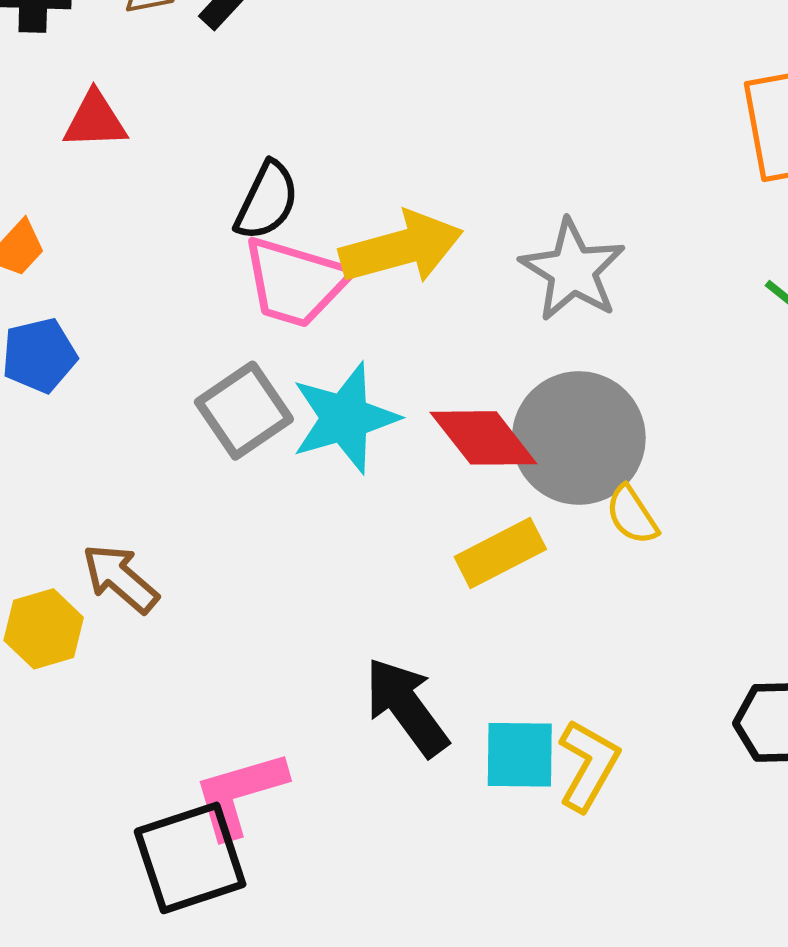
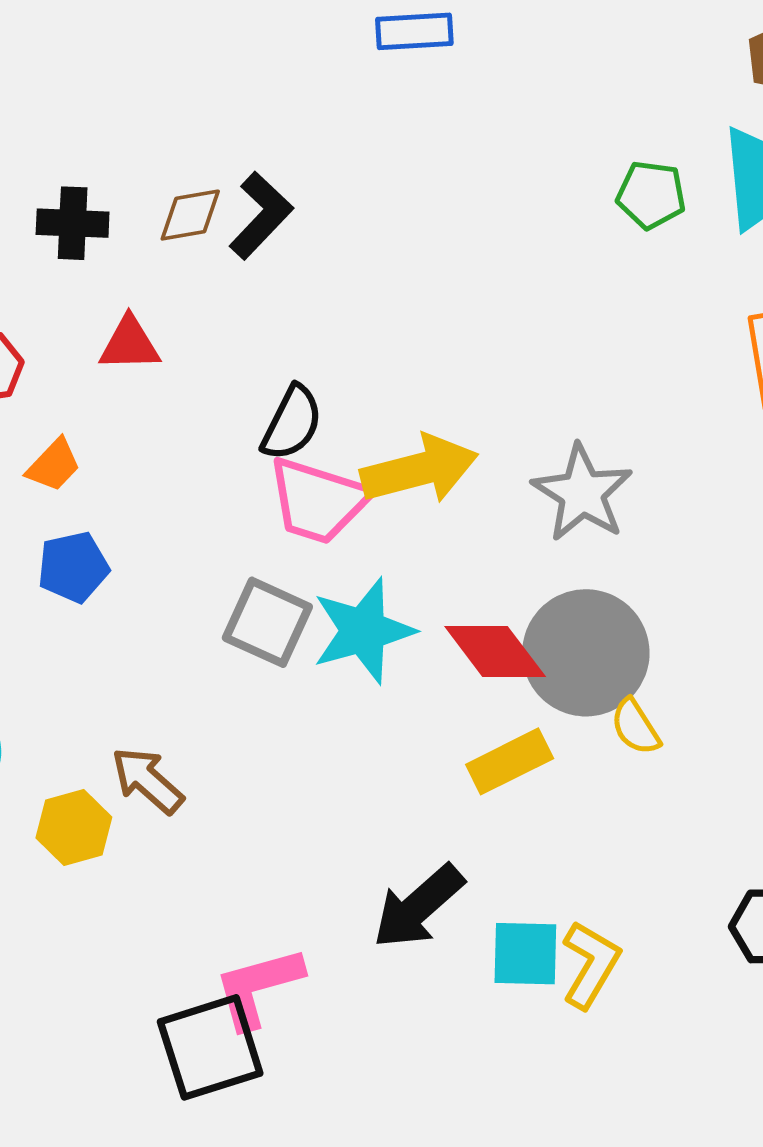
gray square: (244, 411) -> (267, 622), turned -32
black arrow: (407, 707) -> (418, 907), turned -96

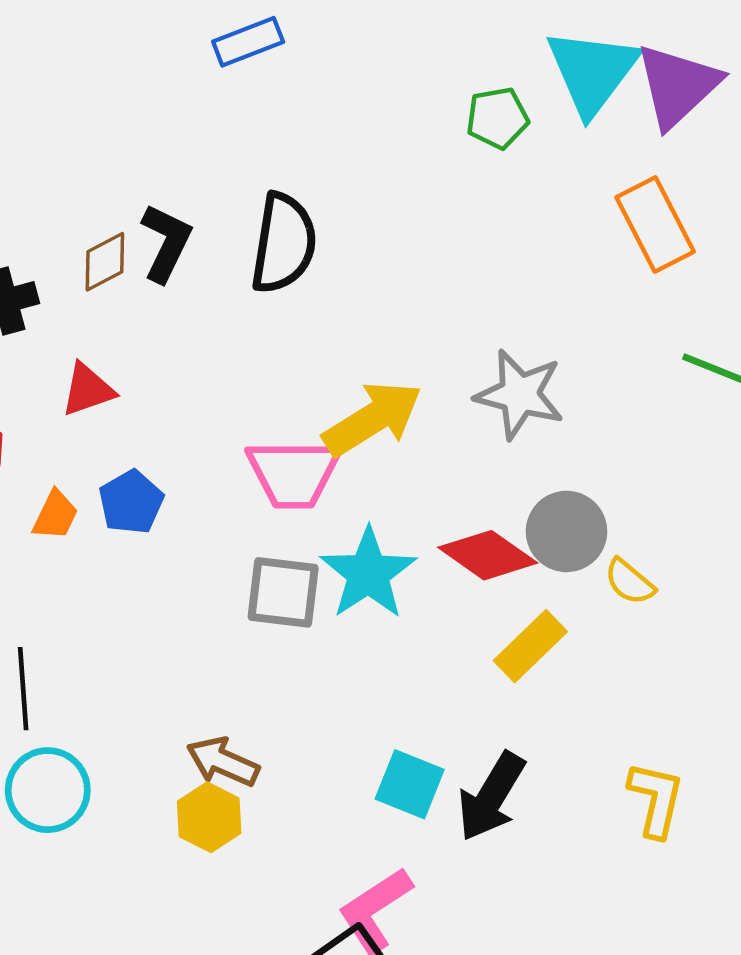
black semicircle: (292, 423) -> (284, 243), moved, size x1.4
blue pentagon: (73, 567) -> (131, 502), moved
gray circle: (586, 653) -> (566, 531), size x0.7
yellow hexagon: (74, 827) -> (209, 817), moved
cyan square: (525, 954) -> (410, 784), moved, turned 38

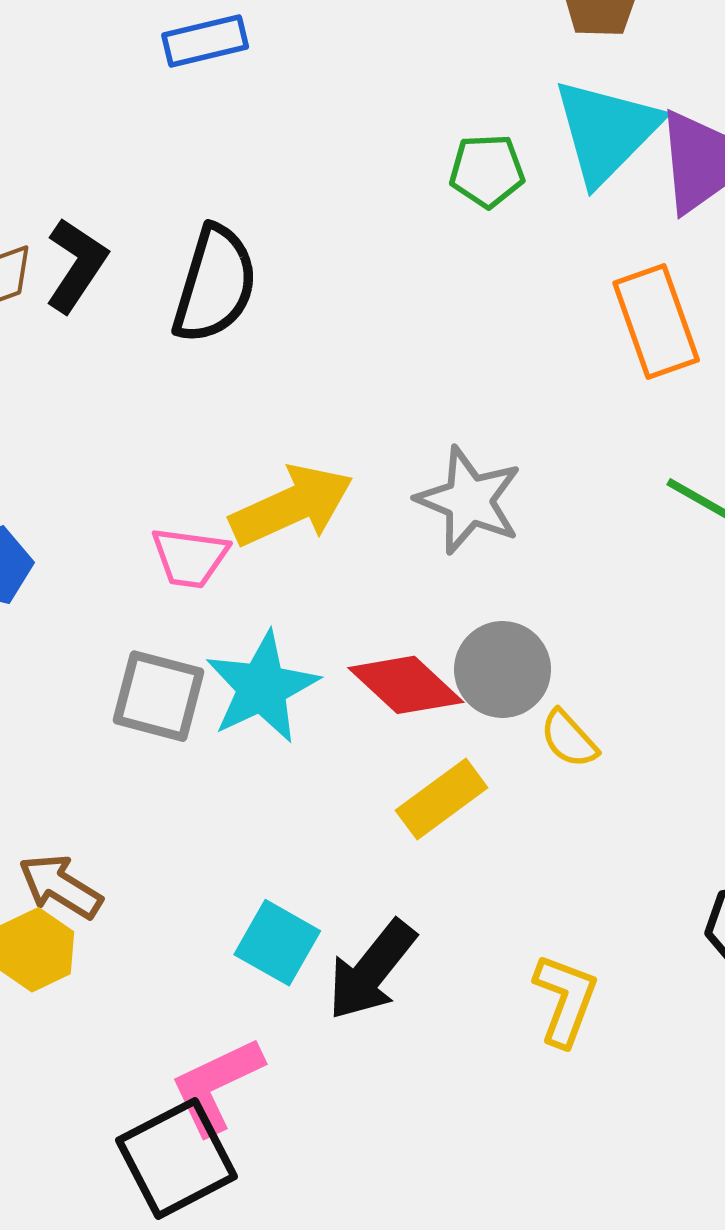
pink trapezoid: (294, 473) -> (190, 557), size x0.7

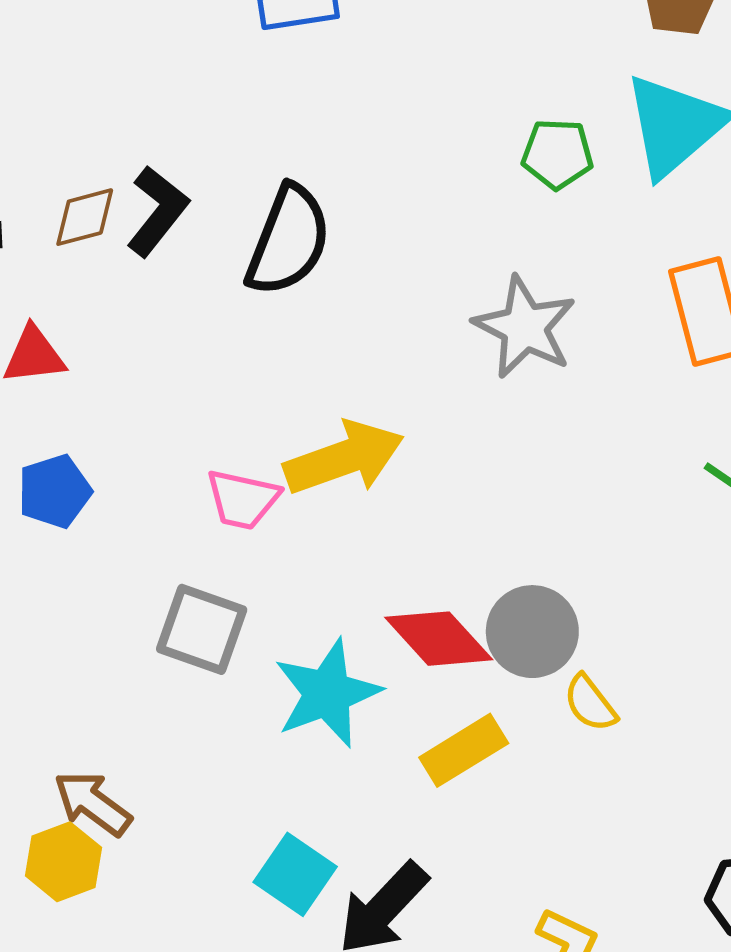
gray star: (469, 500) -> (525, 327), moved
cyan star: (262, 687) -> (327, 693), moved

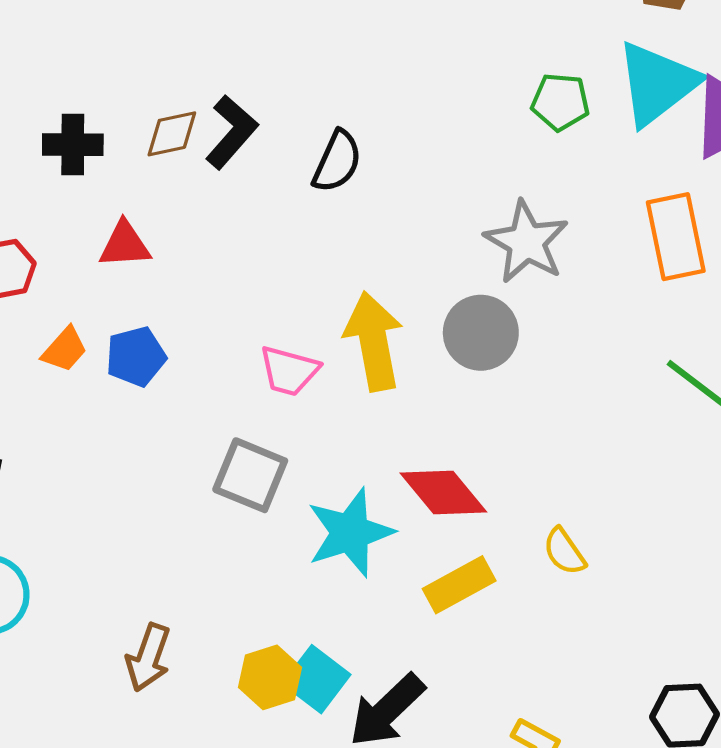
black semicircle: (288, 241) -> (337, 161), size x0.7
yellow arrow: (344, 458) -> (374, 341), turned -84
gray circle: (532, 632) -> (481, 333), moved
brown arrow: (93, 803) -> (148, 658), moved, turned -110
yellow hexagon: (64, 862) -> (270, 677), moved

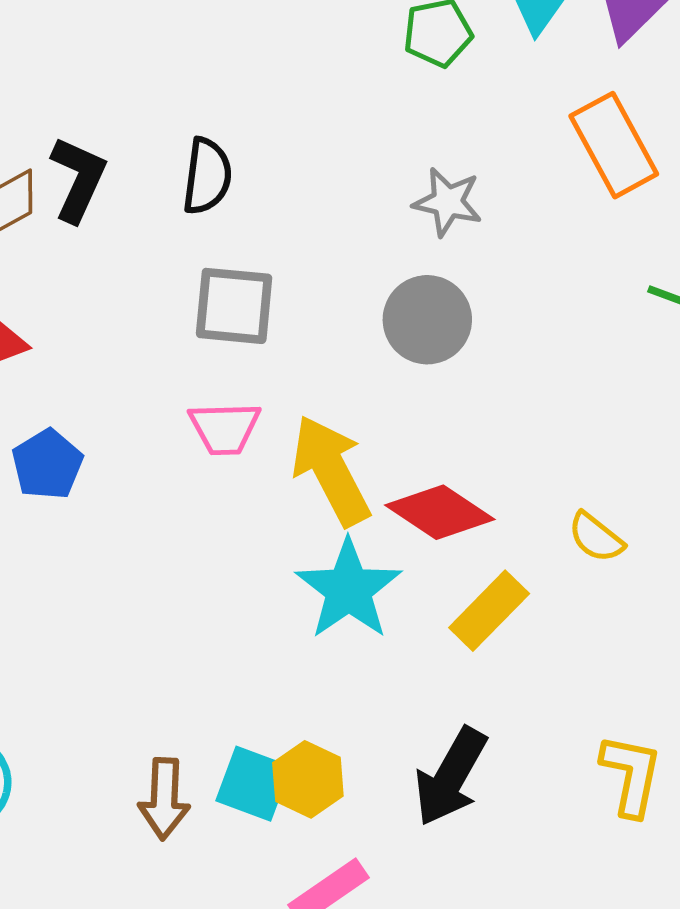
gray star: (526, 242) -> (448, 202), size x0.7
yellow arrow: (374, 341) -> (331, 470), moved
gray square: (250, 475) -> (234, 306), moved
cyan square: (316, 679) -> (253, 784), moved

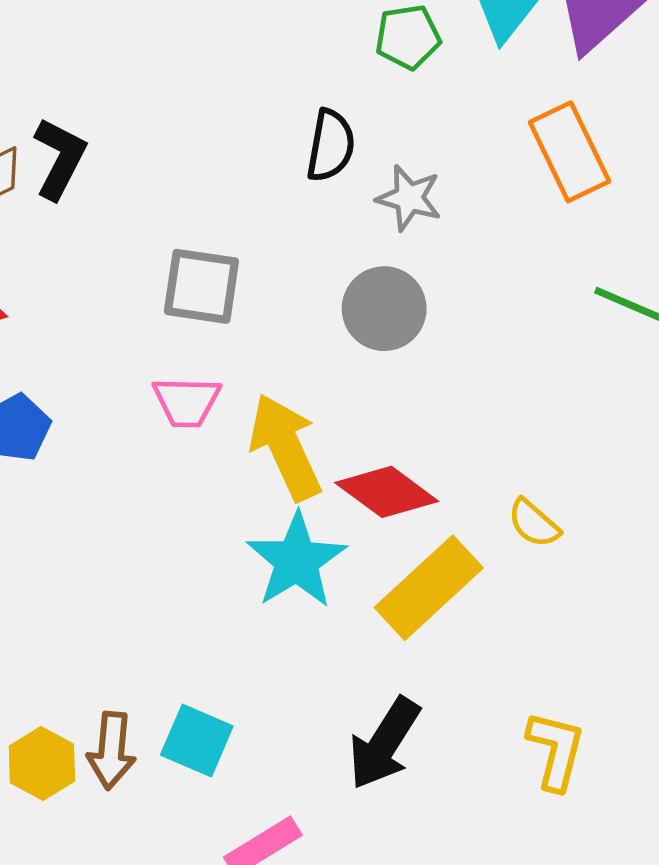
black semicircle: (207, 176) -> (331, 146), moved
yellow rectangle: (489, 611) -> (429, 588), size x1.4
yellow hexagon: (308, 779) -> (42, 763), moved

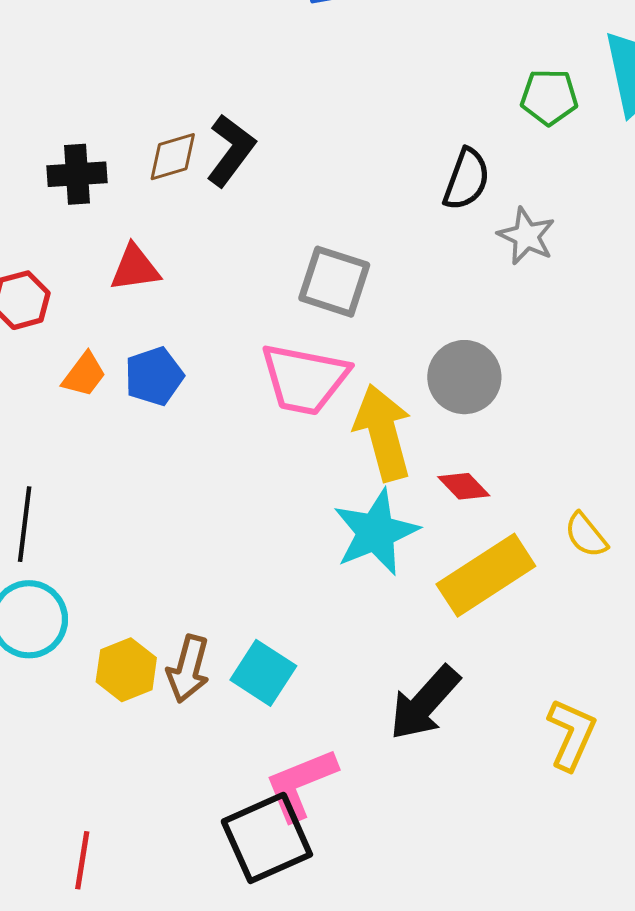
gray circle: (384, 309) -> (464, 377), moved
pink trapezoid: (187, 402) -> (304, 379), size x1.5
red diamond: (387, 492) -> (464, 486), size x0.6

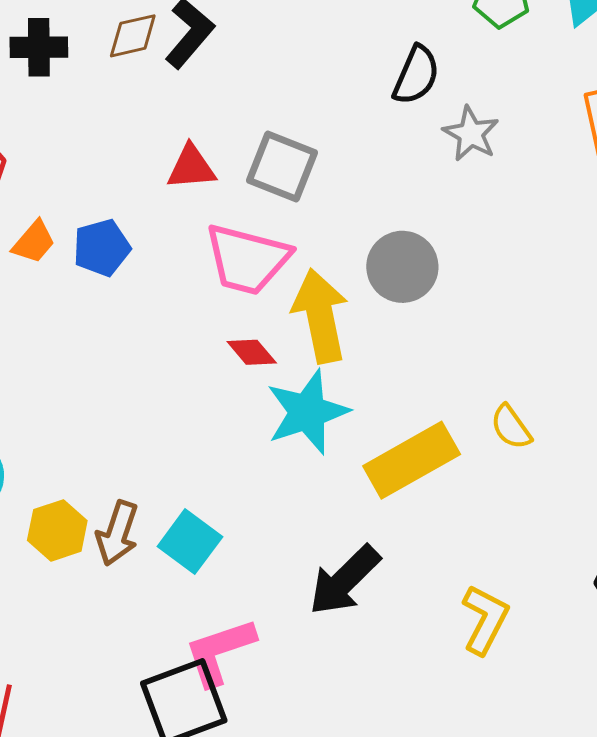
red triangle: (135, 268) -> (191, 167), moved
red diamond: (464, 486) -> (252, 352), moved

